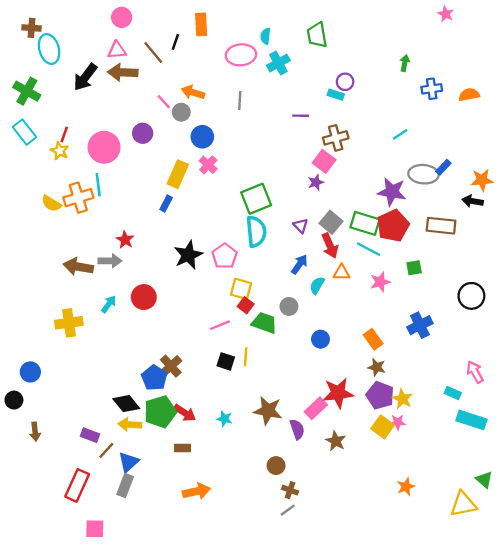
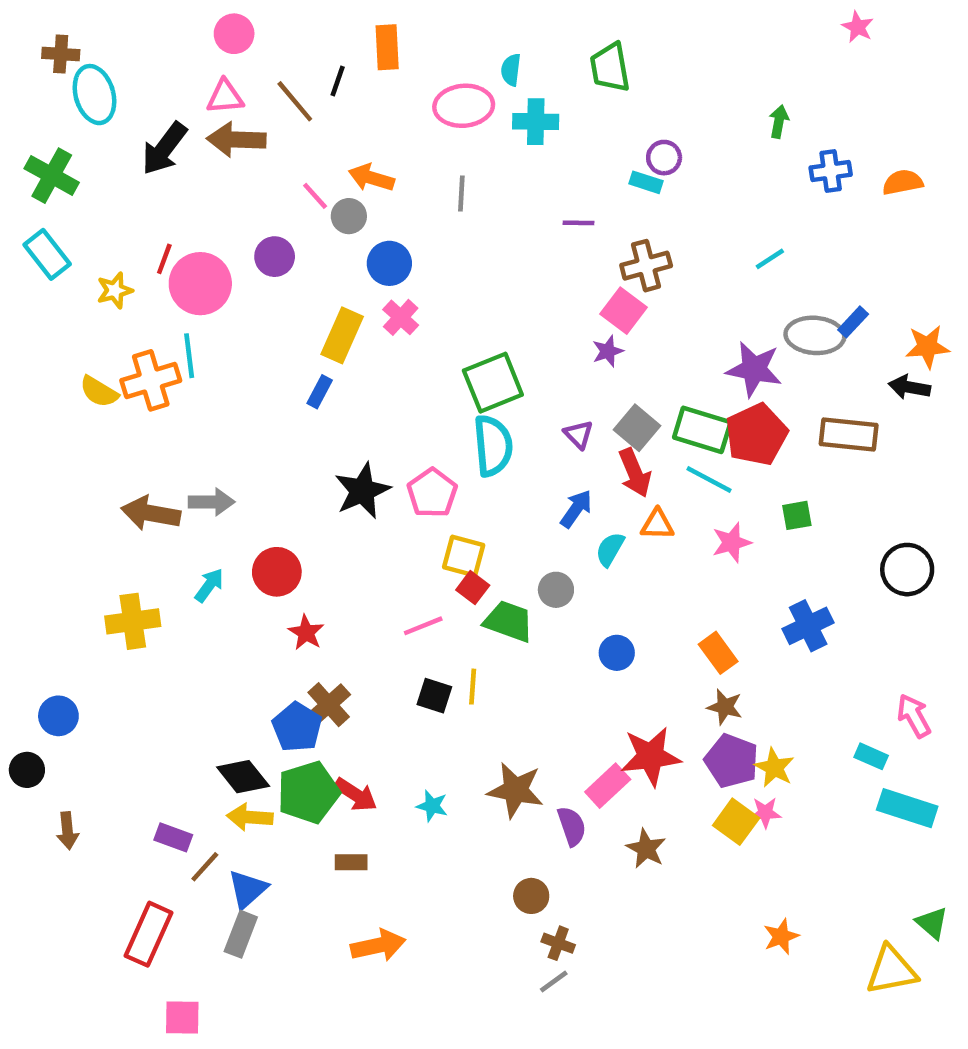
cyan cross: (278, 63) -> (536, 122), turned 30
red line: (64, 134) -> (164, 259), moved
yellow star: (60, 151) -> (115, 290), turned 30
red star: (125, 240) -> (306, 633), moved

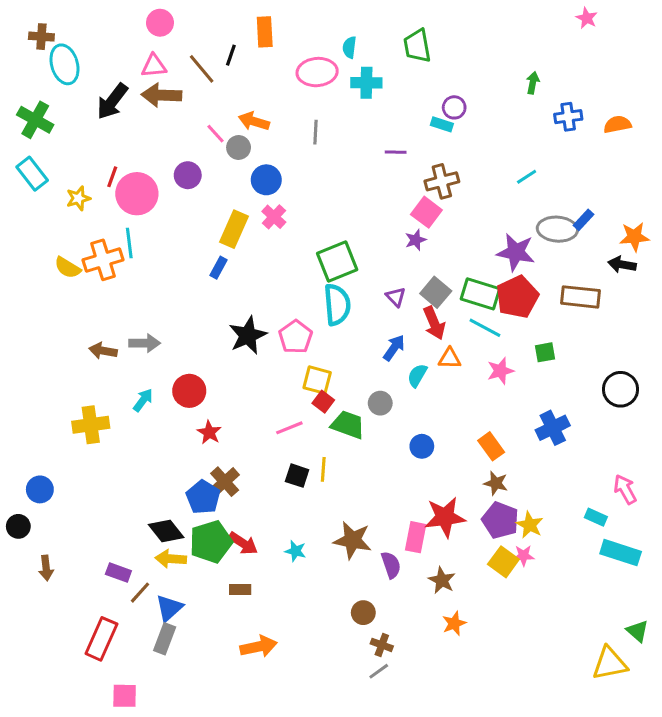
brown arrow: (151, 513) -> (103, 351), size x0.7
pink rectangle: (608, 786) -> (416, 537), turned -36
orange star: (781, 936) -> (454, 623), moved

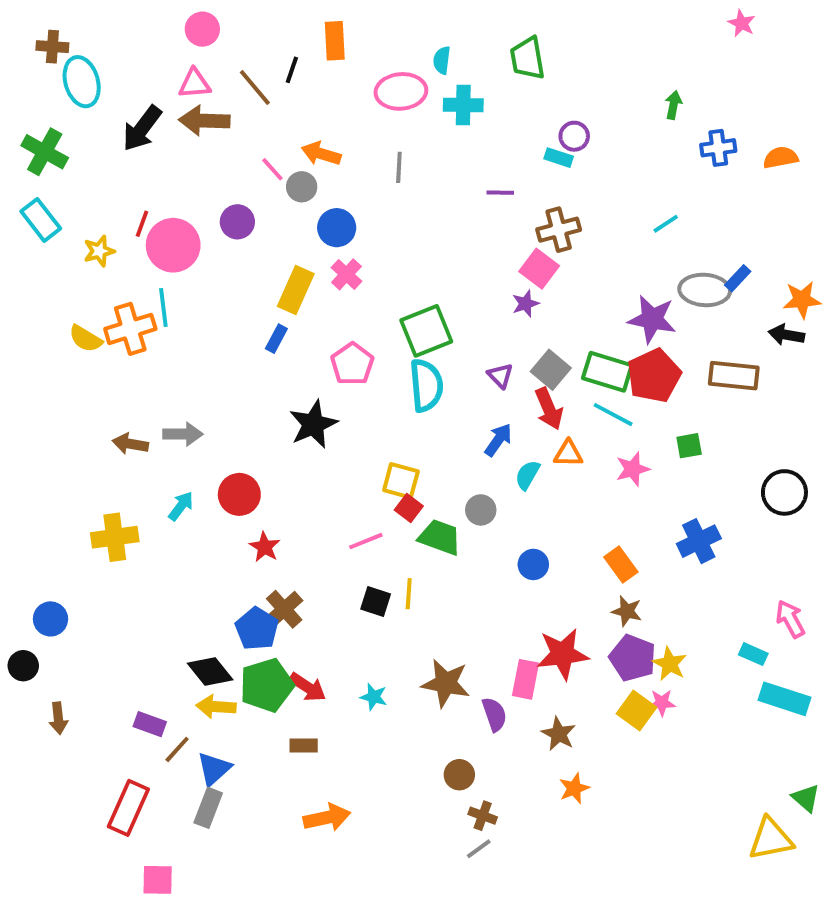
pink pentagon: (296, 337) -> (352, 364), moved

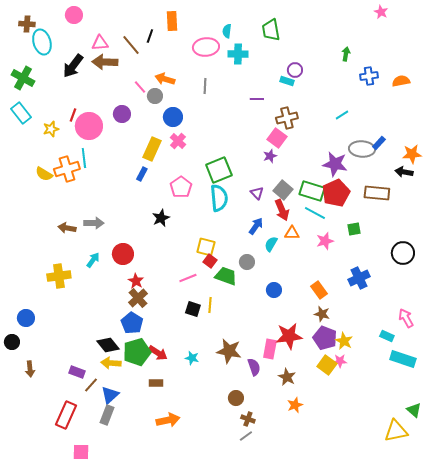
pink circle: (202, 29) -> (74, 15), moved
black star: (313, 424) -> (161, 218), size x0.7
brown cross: (284, 609) -> (138, 298), moved

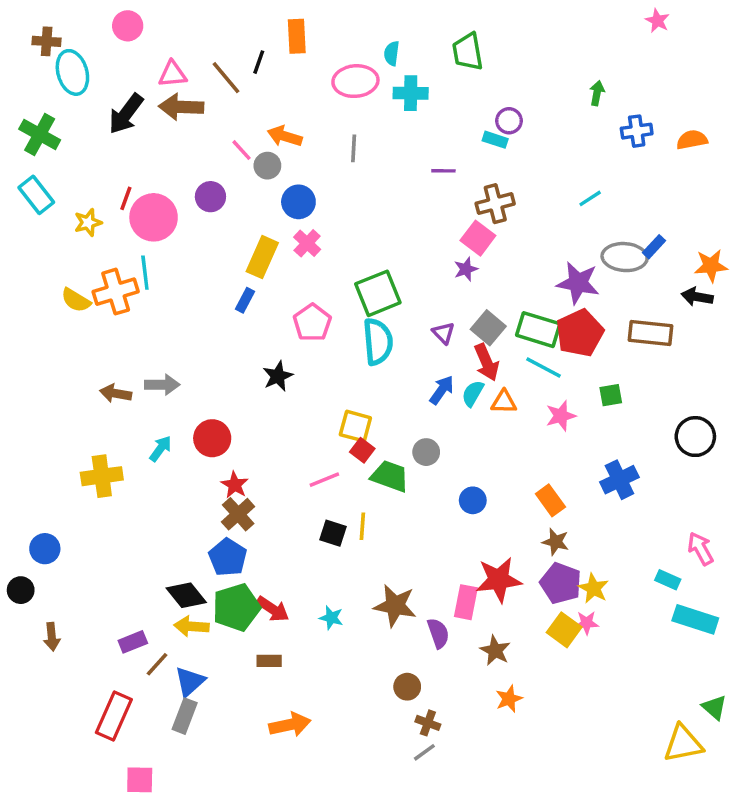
cyan semicircle: (271, 244) -> (473, 393), moved
purple rectangle: (77, 372) -> (133, 642), turned -42

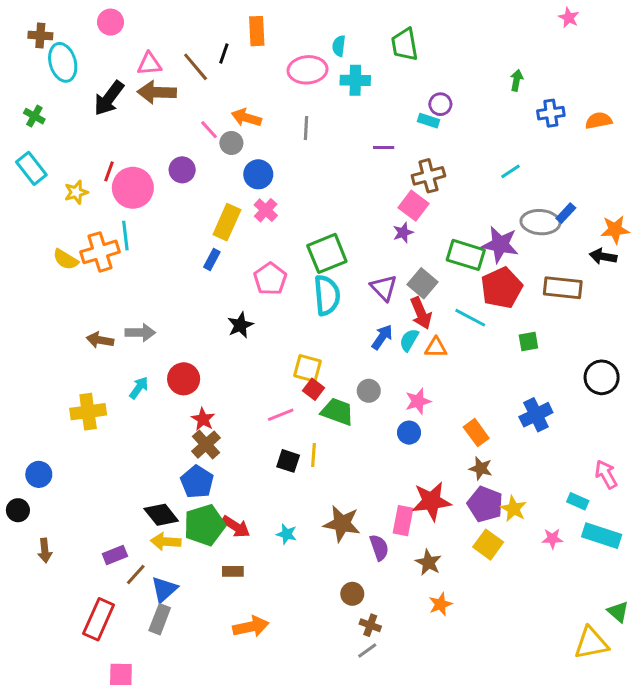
green cross: (40, 135) -> (34, 116), size x0.6
green rectangle: (538, 330) -> (466, 255), moved
purple triangle: (443, 333) -> (384, 288), size x1.4
pink star: (561, 416) -> (418, 401), moved
pink star: (587, 623) -> (552, 539), moved

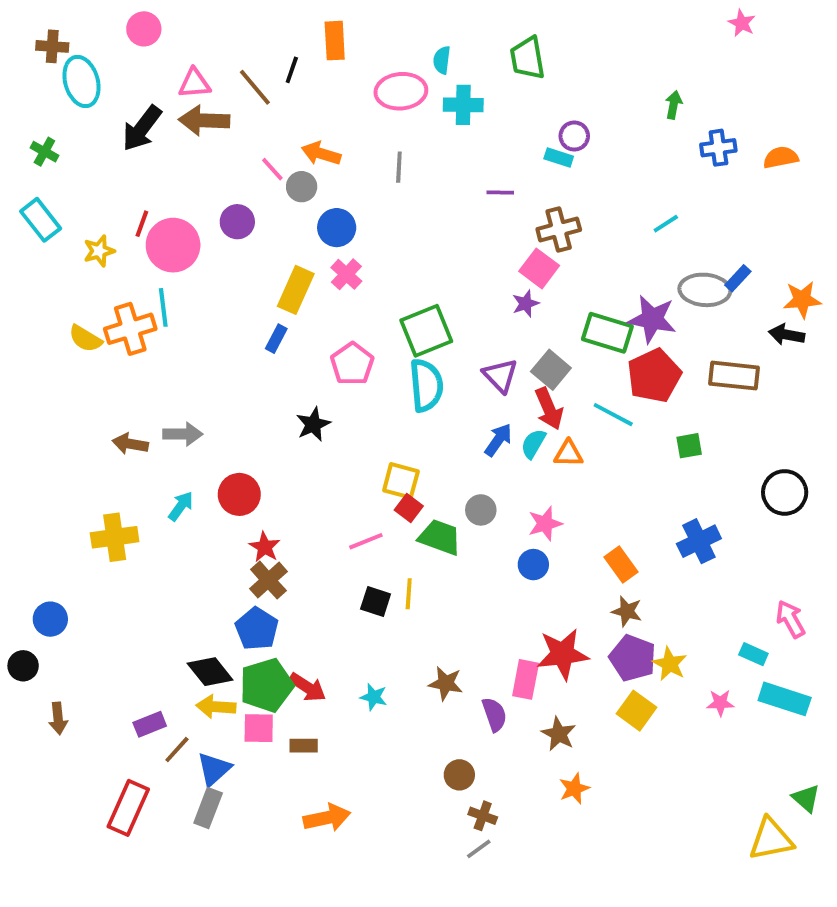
brown star: (342, 524) -> (446, 683), size x0.7
pink square: (121, 674) -> (259, 728), moved

